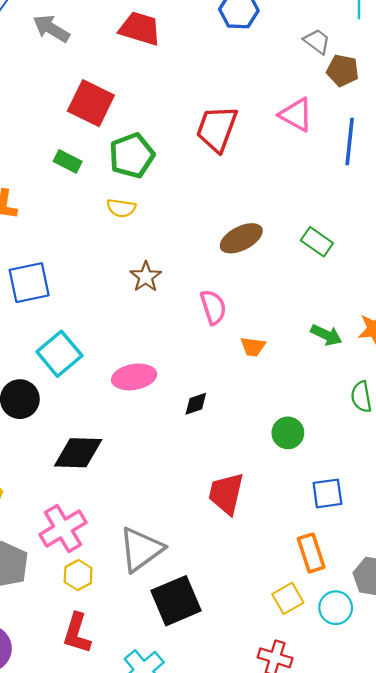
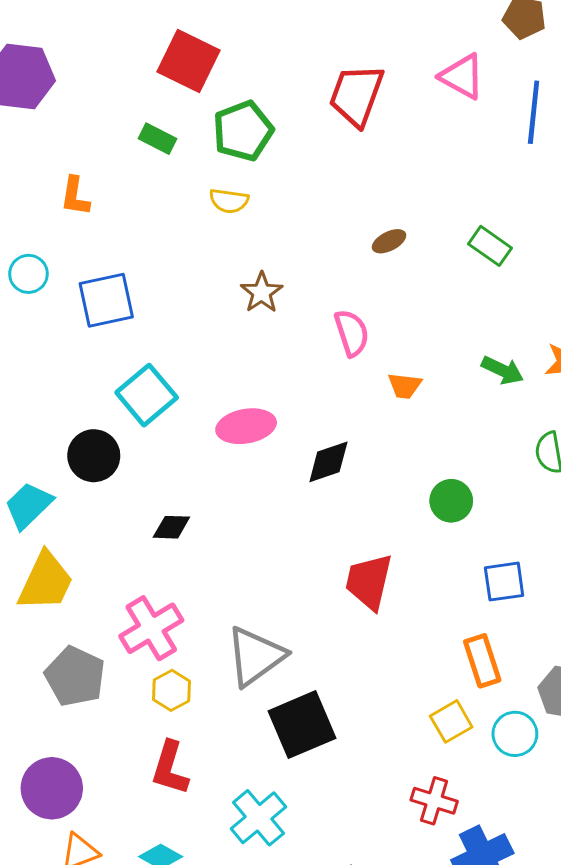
brown ellipse: (241, 238) -> (389, 241), size x0.6
black diamond: (196, 404) -> (328, 462), size x1.4
black diamond: (78, 453) -> (171, 527), size x0.6

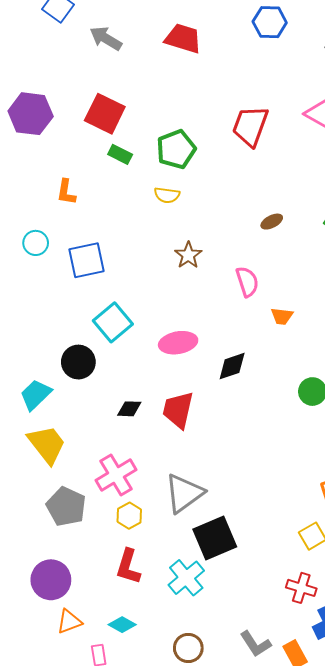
red square: (189, 61) -> (105, 114), moved
yellow trapezoid: (46, 582) -> (47, 444), turned -63
red trapezoid: (369, 582) -> (178, 410), moved
cyan cross: (258, 818) -> (186, 578), moved

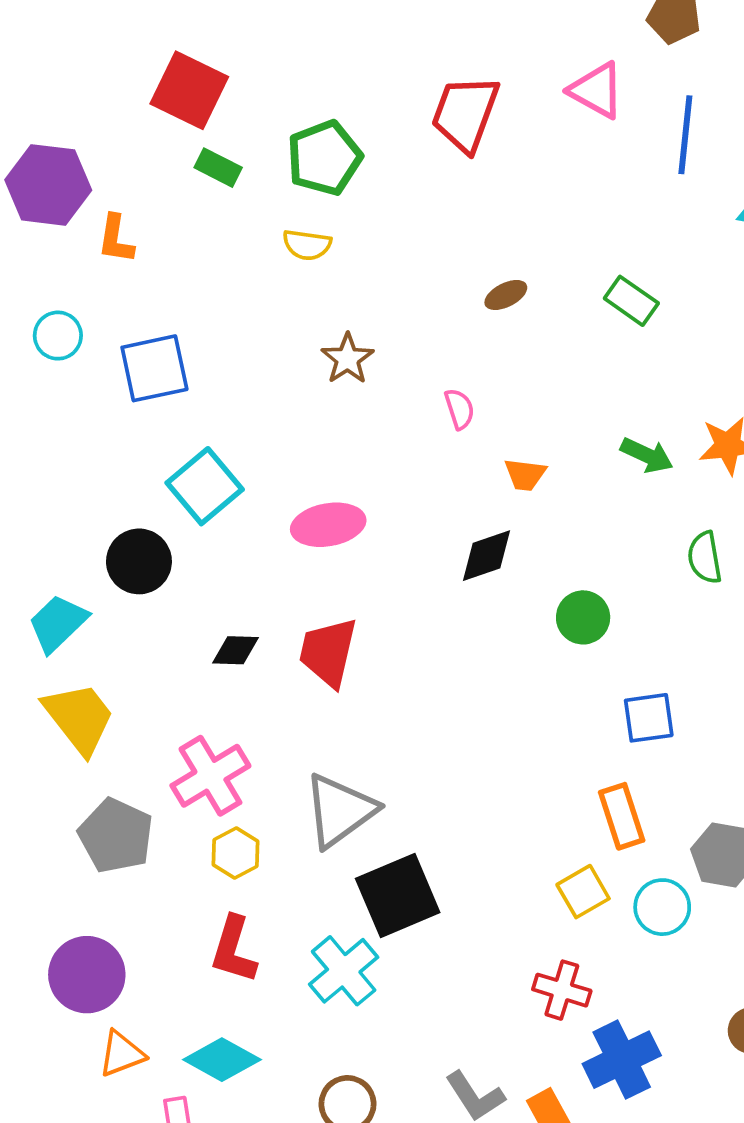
purple hexagon: (31, 114) -> (48, 185), moved
pink semicircle: (247, 282) -> (459, 409), size x0.7
black diamond: (232, 366) -> (487, 556), moved
cyan diamond: (122, 625) -> (222, 1060), size x1.4

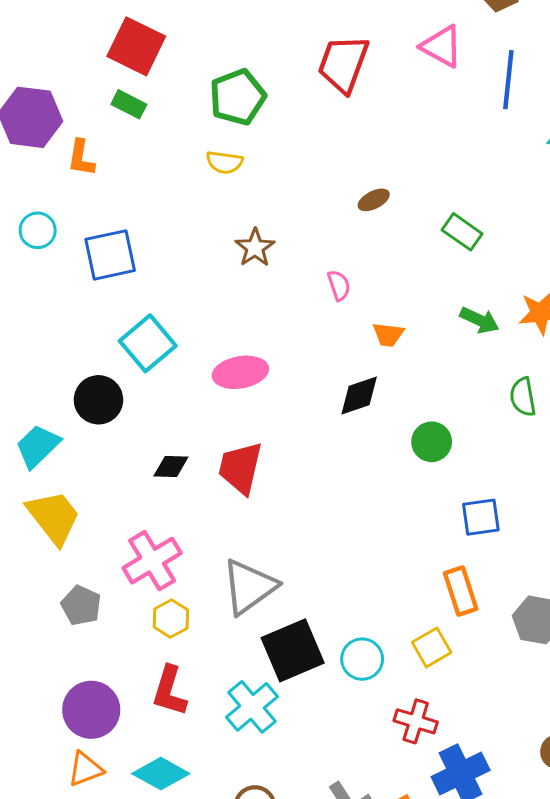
green rectangle: (218, 168) -> (129, 104), moved
green rectangle: (631, 301) -> (462, 232), moved
gray pentagon: (116, 836) -> (81, 605), size x0.7
cyan circle: (662, 907) -> (362, 659), moved
purple circle: (87, 975) -> (91, 710), moved

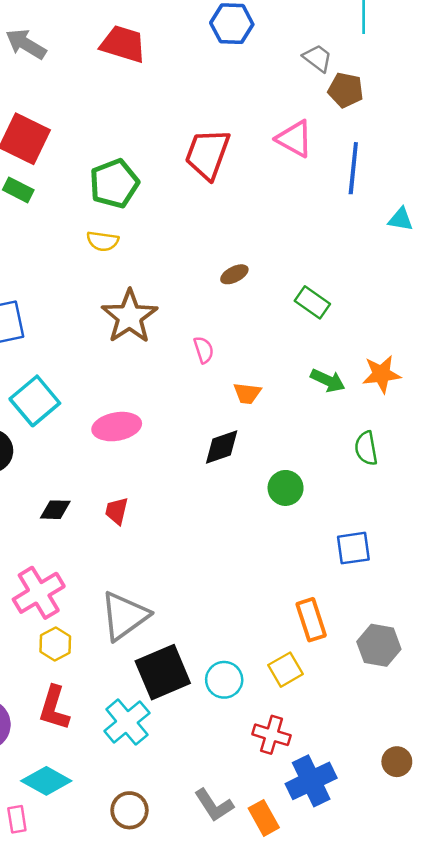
brown star: (255, 248) -> (129, 317), size x1.6
red trapezoid: (240, 468) -> (117, 511), size x0.6
blue square: (481, 517) -> (353, 548), moved

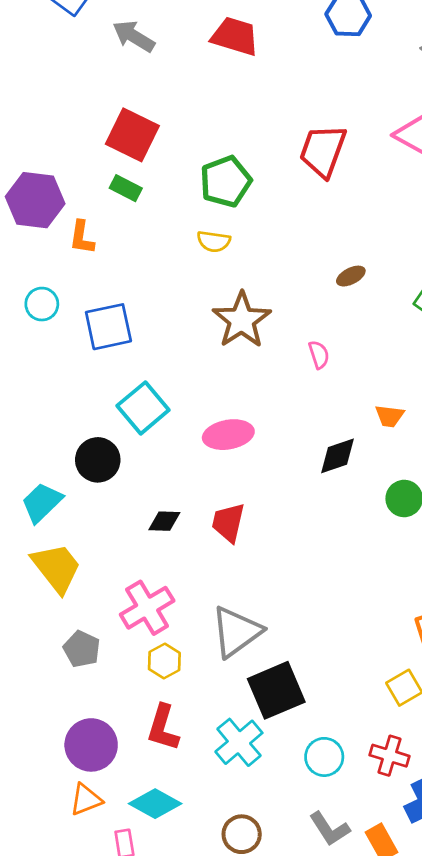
orange trapezoid: (247, 393) -> (389, 416), moved
red trapezoid: (117, 511) -> (228, 522), size x1.4
cyan circle: (224, 680) -> (324, 757), moved

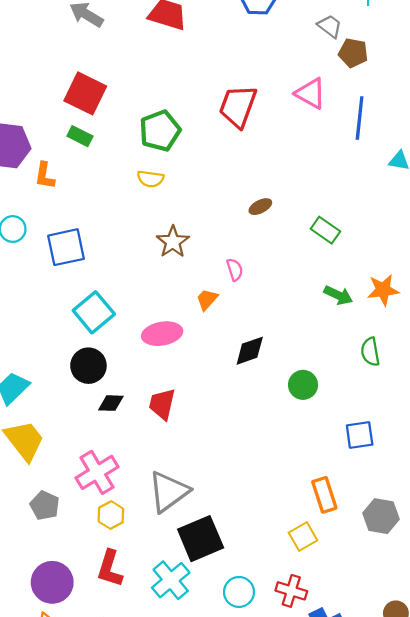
brown star: (242, 320) -> (173, 242), size x0.7
orange trapezoid: (389, 416) -> (207, 299), moved, turned 125
black circle: (98, 460) -> (88, 366), moved

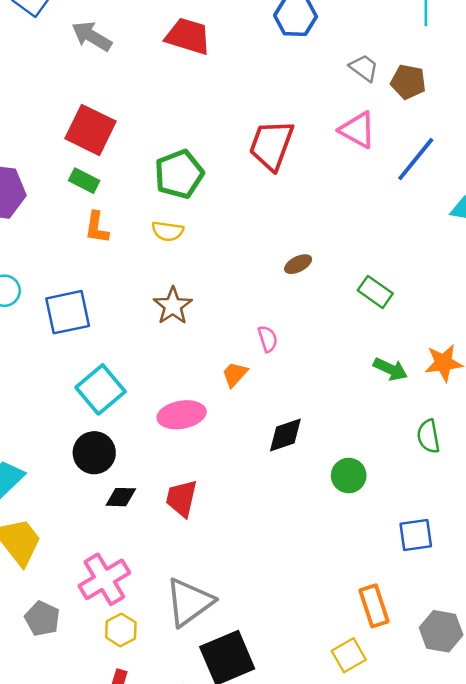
gray trapezoid: (330, 26) -> (364, 68), moved
blue line: (360, 118) -> (416, 159), turned 33
orange L-shape: (45, 176) -> (97, 227), moved
brown star: (173, 242) -> (173, 306), moved

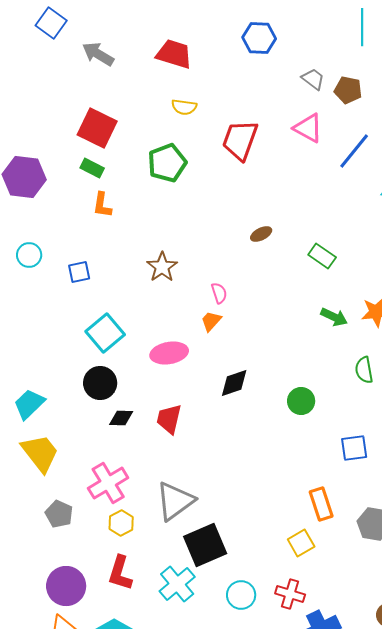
yellow semicircle: (168, 231) -> (184, 107), moved
blue square: (68, 312) -> (79, 272), size x0.6
pink semicircle: (268, 339) -> (219, 293), moved
black diamond: (285, 435) -> (234, 383), moved

